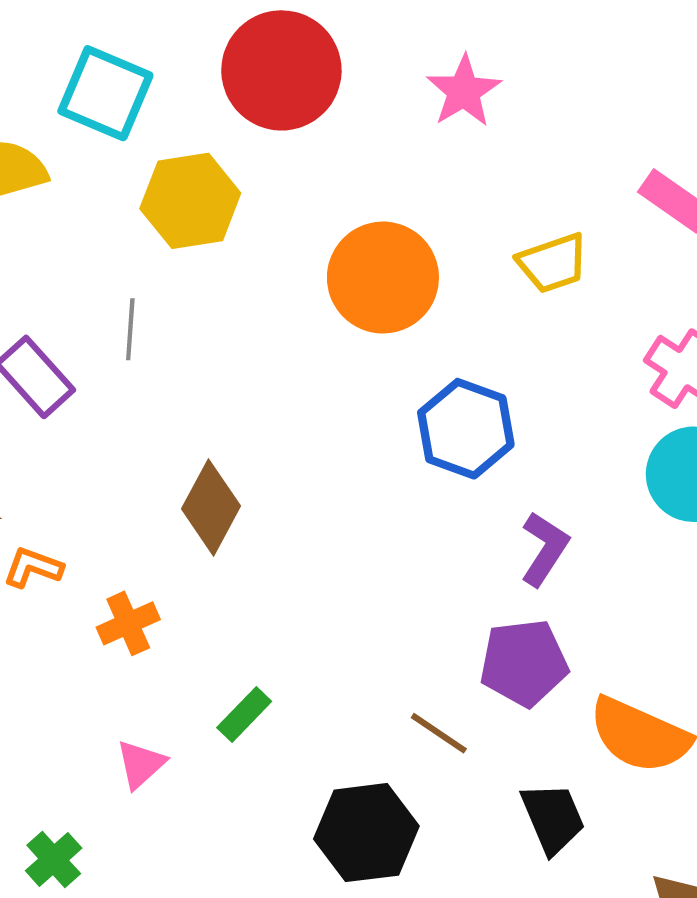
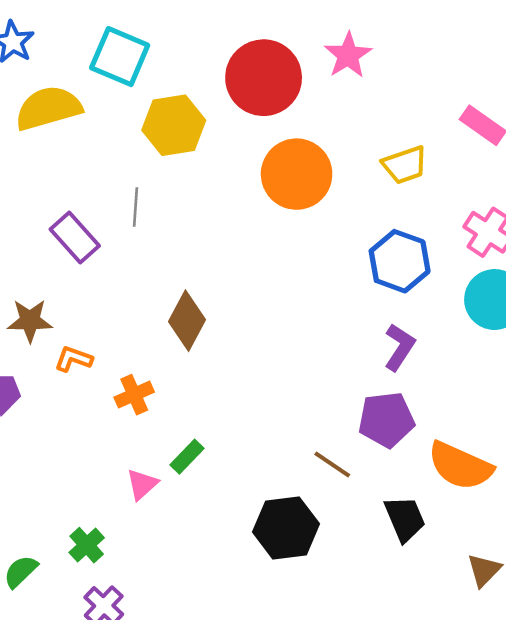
red circle: (281, 70) -> (264, 78), moved
blue hexagon: (466, 429) -> (400, 261), moved
green rectangle: (244, 715) -> (187, 457), moved

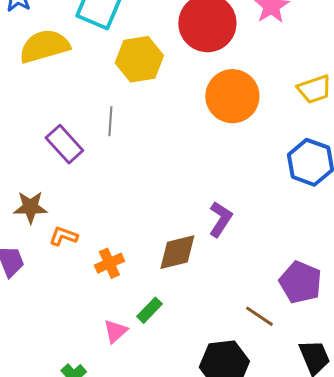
brown diamond: (187, 321) -> (177, 252), moved, turned 48
purple L-shape: (400, 347) -> (220, 219), moved
purple pentagon: (386, 420) -> (300, 282), turned 30

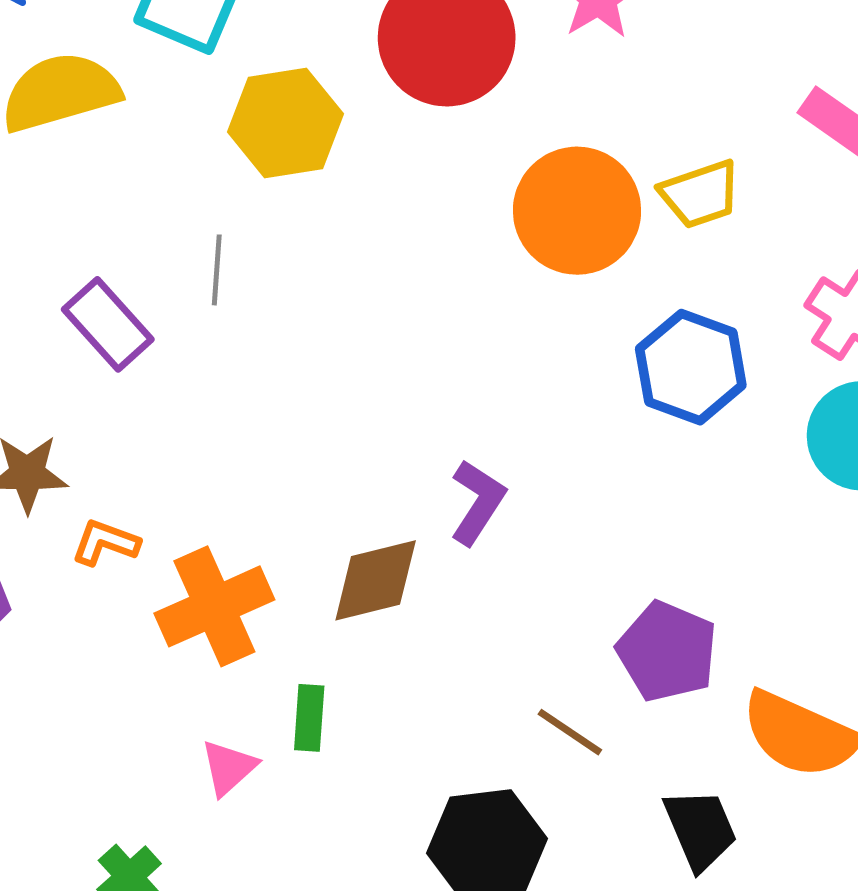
orange circle: (232, 96) -> (577, 211), moved
orange cross: (109, 263) -> (214, 606), size x1.6
green rectangle: (149, 310) -> (309, 718), turned -40

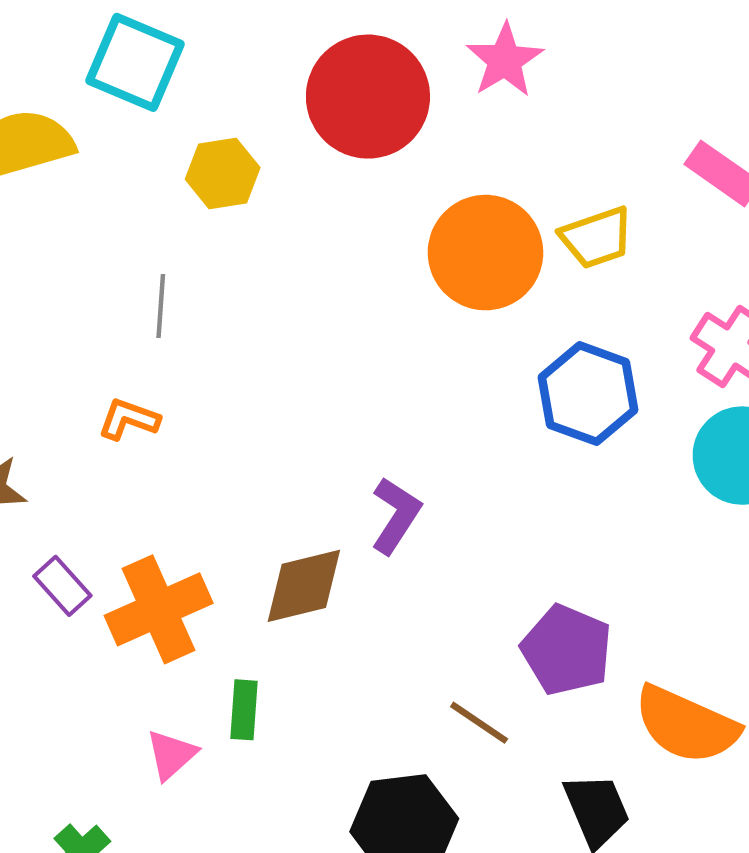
yellow hexagon: (286, 123) -> (223, 173), size x0.7
purple rectangle: (108, 324) -> (62, 586), moved, size x0.7
orange L-shape: (105, 542) -> (129, 419), moved

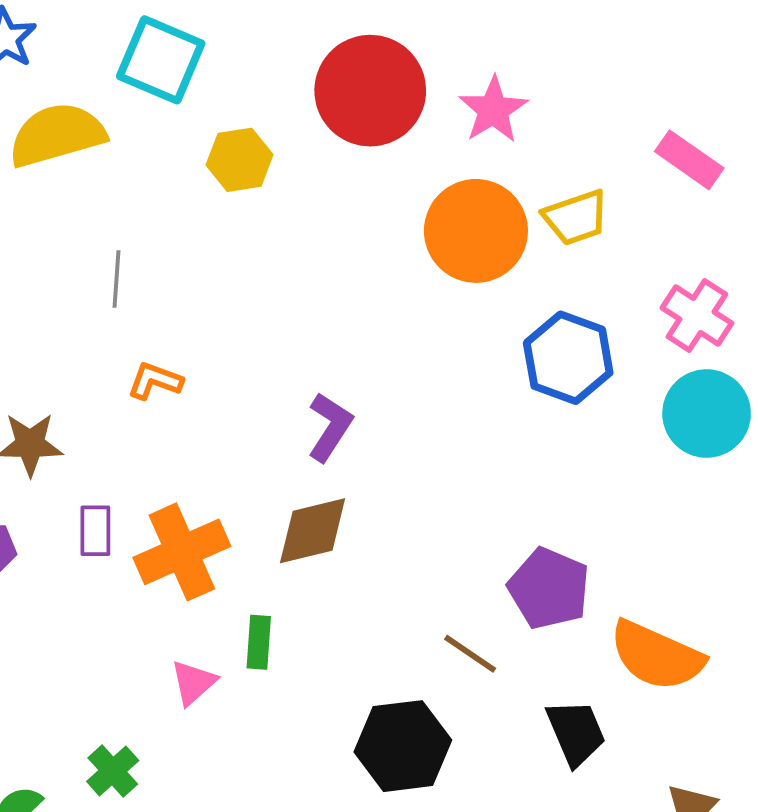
pink star: (505, 60) -> (493, 110), moved
gray line: (161, 306) -> (117, 279), moved
purple L-shape: (396, 515) -> (330, 427), moved
purple rectangle: (62, 586) -> (95, 531), turned 42

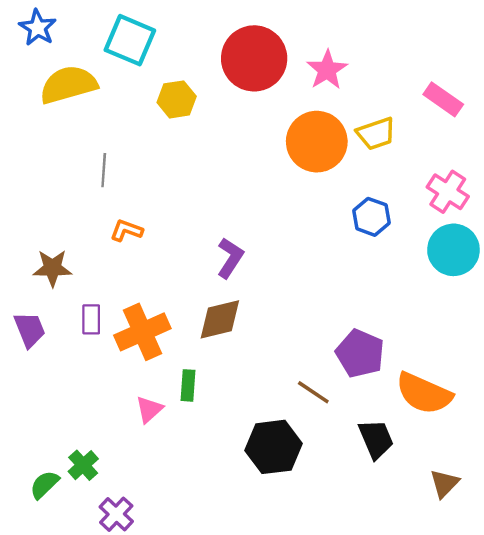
blue hexagon: (568, 358) -> (371, 217), size x0.7
green cross: (113, 771) -> (83, 465), moved

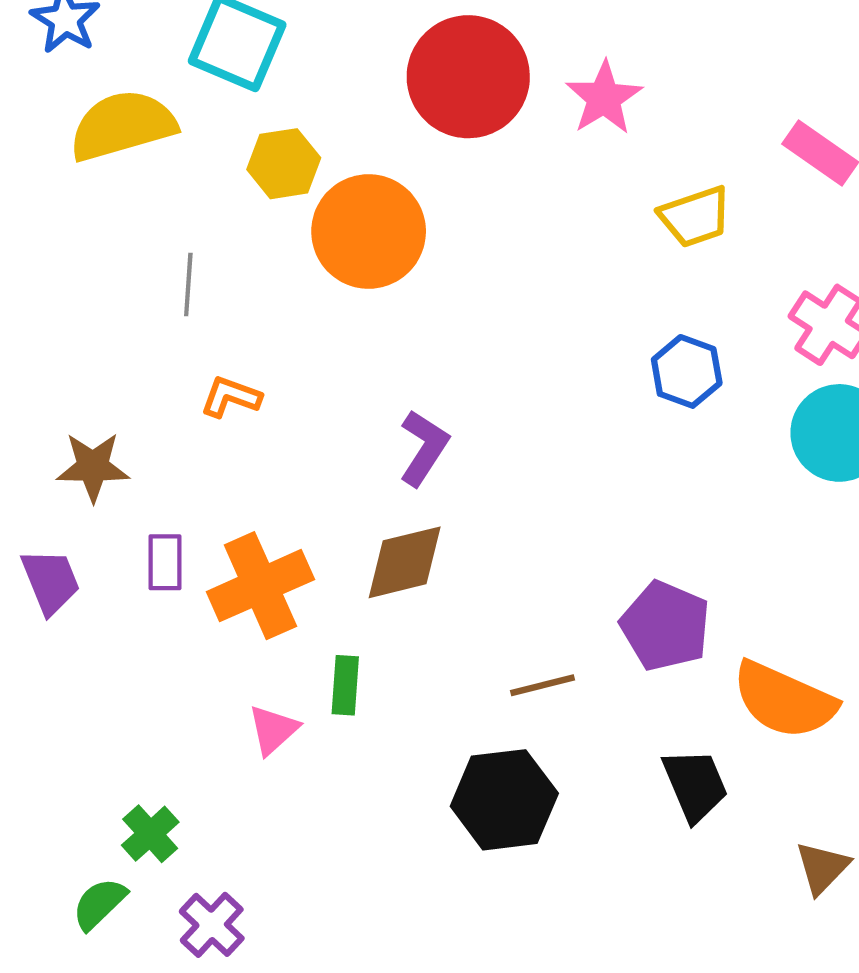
yellow hexagon: (177, 99) -> (284, 164), moved
orange circle: (317, 142) -> (369, 232), moved
brown line: (313, 392) -> (542, 685), moved, turned -48
green semicircle: (44, 485) -> (99, 904), moved

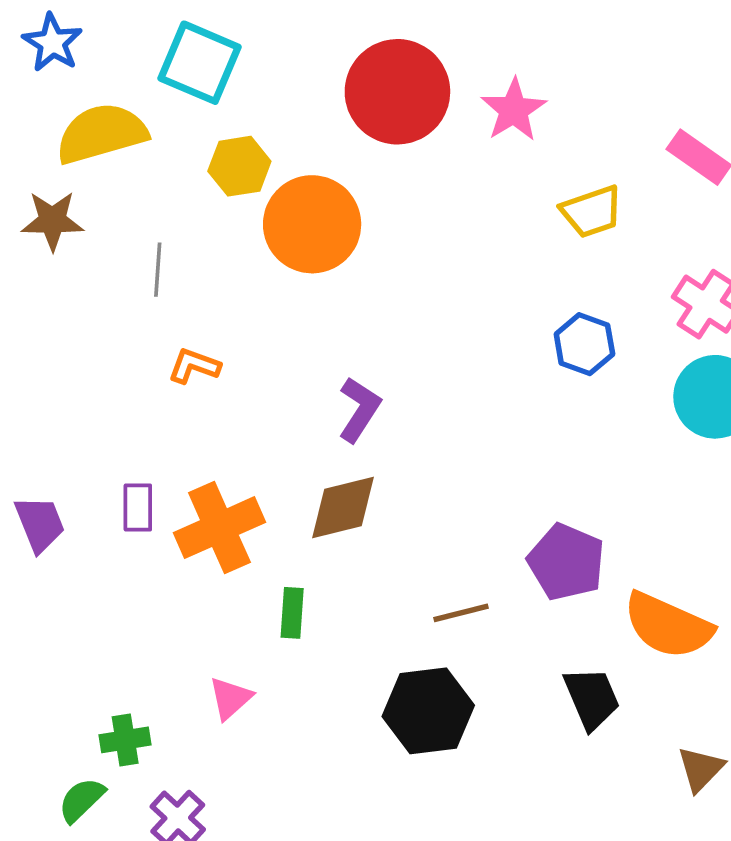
brown star: (93, 467) -> (52, 221), moved
pink triangle: (273, 730) -> (230, 698), moved
green cross: (150, 834) -> (125, 740), turned 33

